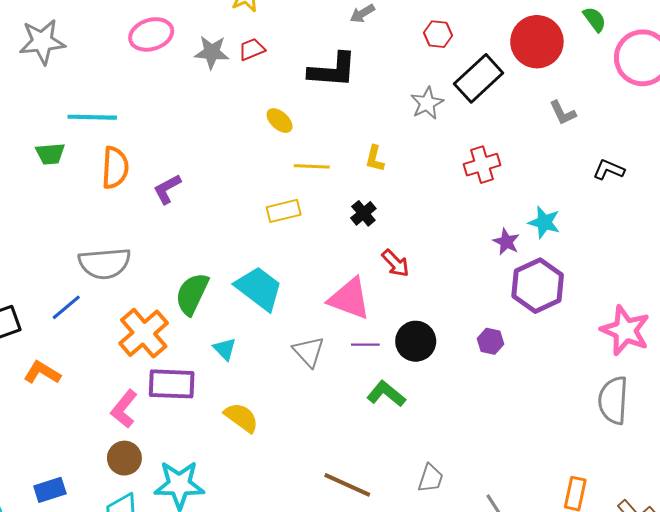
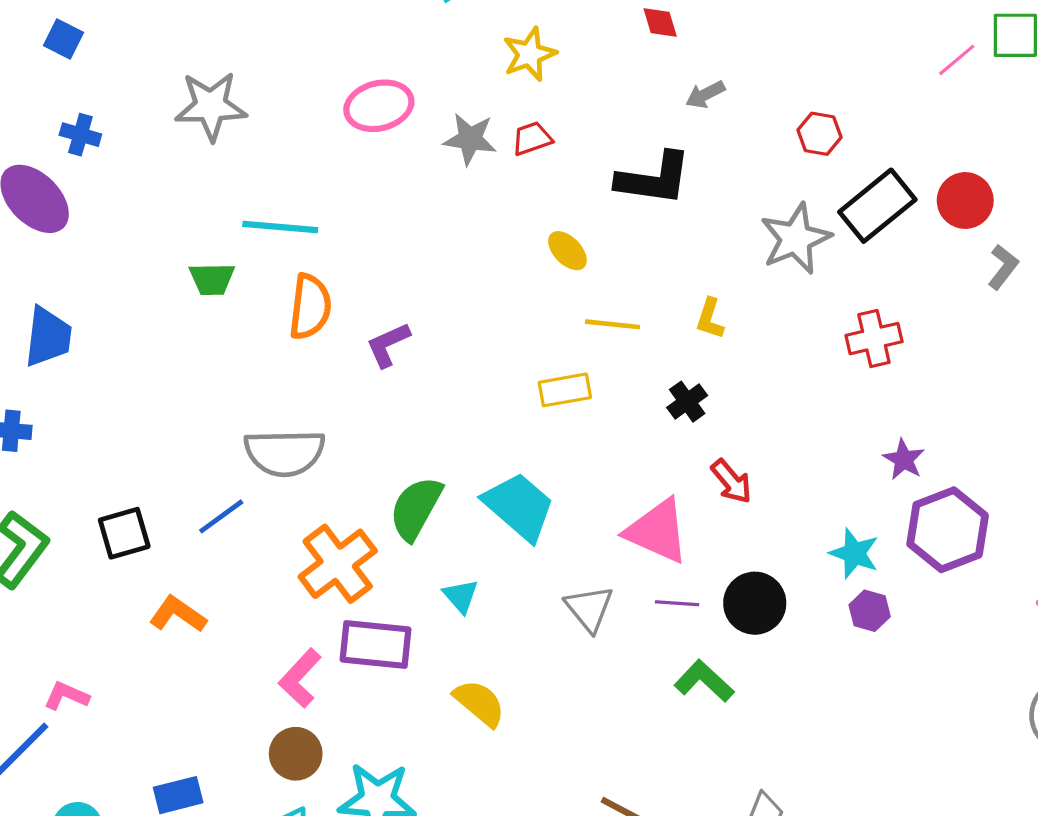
red circle: (537, 42) -> (965, 201), moved, size x0.7
gray star: (427, 103) -> (796, 239), size x1.4
gray L-shape: (563, 113) -> (1003, 267), turned -120
cyan star: (544, 222) -> (854, 553), moved

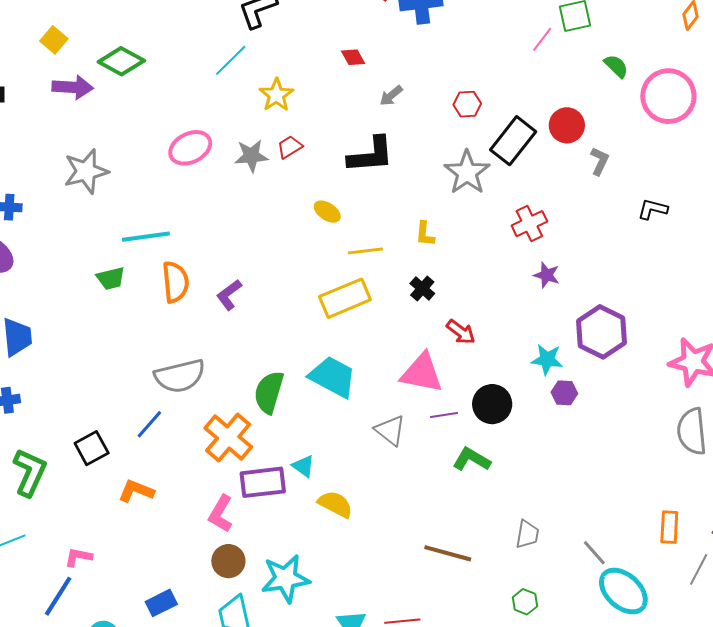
yellow rectangle: (565, 390) -> (345, 298), size x1.5
purple star: (904, 459) -> (547, 275), moved
cyan triangle: (461, 596) -> (303, 466), moved

